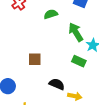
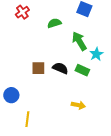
black semicircle: (57, 84) -> (60, 68), moved

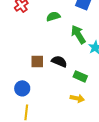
green rectangle: (82, 70) -> (80, 76), moved
blue circle: (11, 95) -> (22, 88), moved

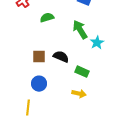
green semicircle: (53, 16) -> (47, 18), moved
blue circle: (22, 88) -> (39, 84), moved

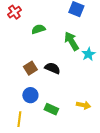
brown square: (39, 57) -> (30, 68), turned -32
green rectangle: (82, 72) -> (51, 109), moved
yellow arrow: (79, 94) -> (83, 105), moved

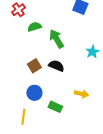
green semicircle: (38, 29) -> (34, 27), moved
green arrow: (71, 41) -> (56, 39), moved
yellow arrow: (83, 105) -> (81, 94), moved

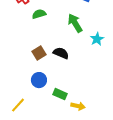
green arrow: (56, 39) -> (75, 23), moved
yellow arrow: (81, 94) -> (78, 106), moved
yellow line: (23, 117) -> (18, 105), moved, turned 35

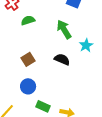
black semicircle: (61, 53) -> (62, 59), moved
green rectangle: (60, 94) -> (43, 106), moved

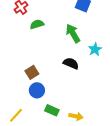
brown square: (28, 59) -> (32, 72), moved

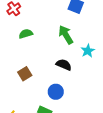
green semicircle: (37, 24) -> (26, 34), moved
blue circle: (37, 90) -> (56, 92), moved

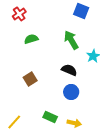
blue circle: (56, 92) -> (71, 92), moved

